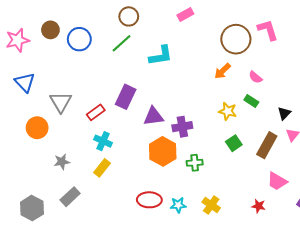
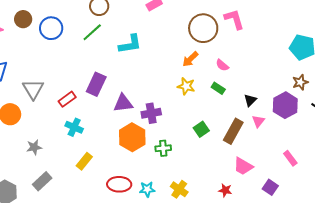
yellow star: (228, 111) -> (186, 86), moved
yellow rectangle: (102, 168) -> (84, 161), moved

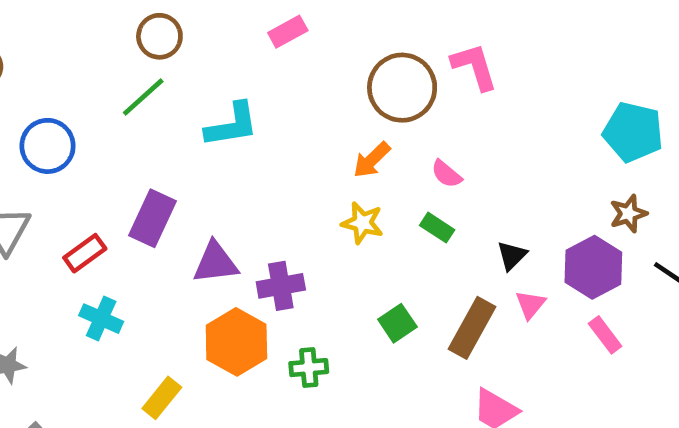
blue circle: (51, 28) -> (48, 146), moved
pink rectangle: (290, 158) -> (605, 335), moved
yellow rectangle: (84, 161) -> (162, 398), moved

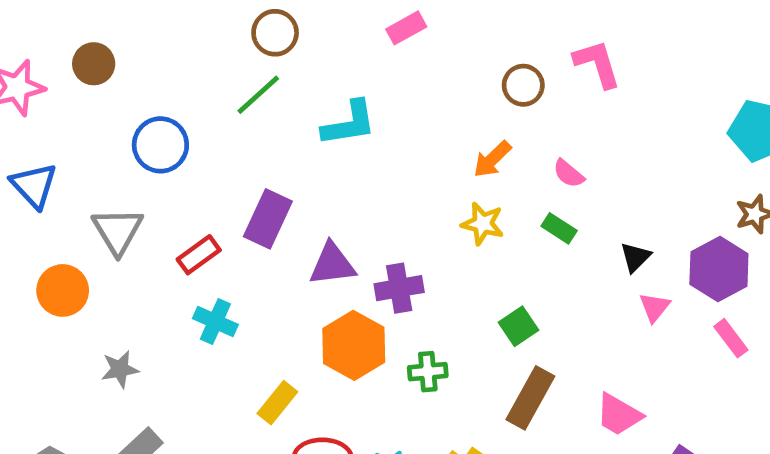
brown circle: (402, 88) -> (523, 85), size x0.6
brown rectangle: (472, 328) -> (530, 398), moved

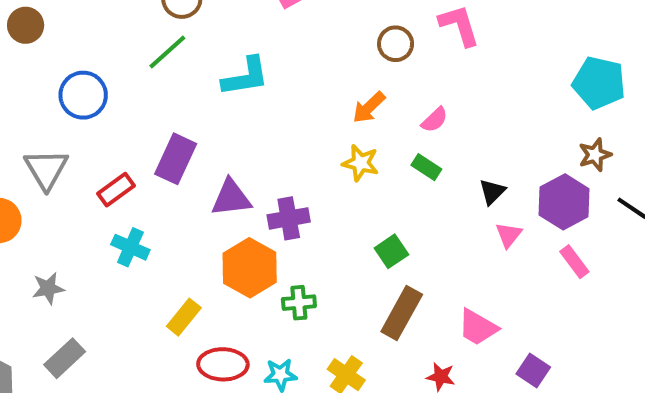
pink semicircle: (569, 174) -> (435, 120), turned -84
green cross: (428, 372) -> (299, 303), moved

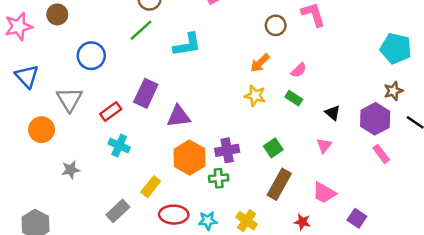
black triangle: (492, 192) -> (333, 113), turned -35
purple cross: (289, 218) -> (227, 150), moved
pink triangle: (509, 235) -> (324, 145), moved
gray rectangle: (65, 358) -> (118, 211), moved

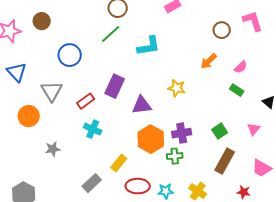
yellow star: (255, 96) -> (177, 88), moved
pink triangle: (324, 145) -> (254, 129), moved

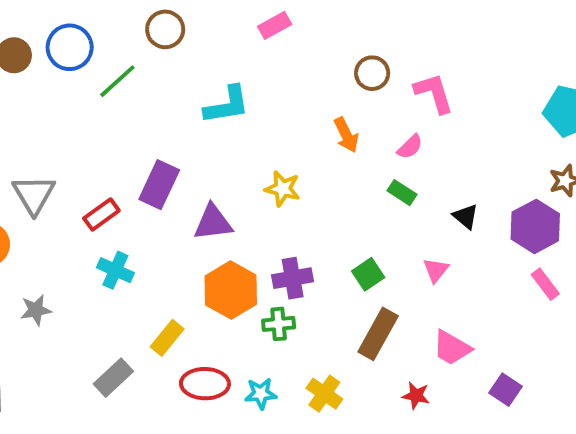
pink L-shape: (253, 21) -> (434, 93), moved
green line: (111, 34) -> (117, 81), moved
blue circle: (70, 55) -> (70, 47), moved
orange arrow: (209, 61) -> (346, 135), turned -72

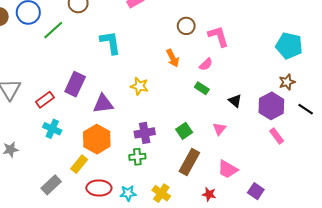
cyan L-shape: (227, 105) -> (110, 43), turned -90
orange hexagon: (231, 290) -> (97, 139), moved

